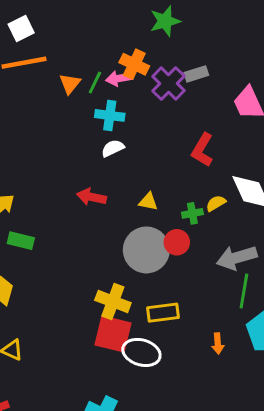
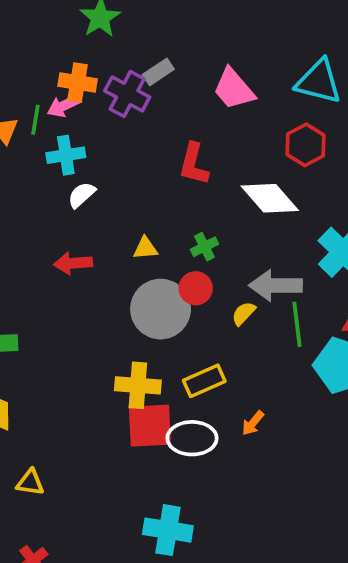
yellow semicircle: (216, 203) -> (244, 313), moved
gray arrow: (237, 258) -> (276, 285), turned 33
orange arrow: (218, 343) -> (253, 423), moved, turned 60

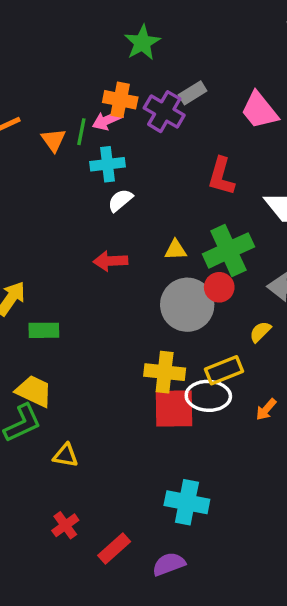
green cross: (204, 247) -> (228, 250), size x2.0
yellow semicircle: (244, 313) -> (260, 332), moved
white ellipse: (192, 438) -> (208, 396), moved

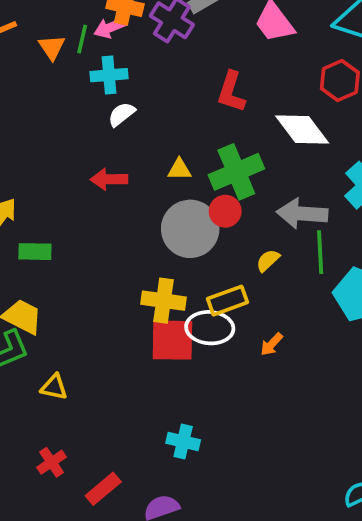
cyan cross: (187, 502) -> (183, 442), size x0.7

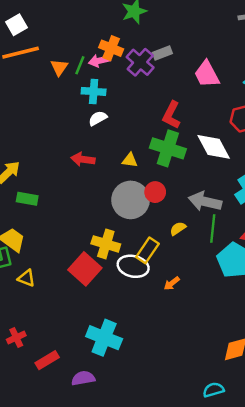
green cross: (236, 172) -> (168, 148), moved, turned 32
yellow rectangle: (227, 301) -> (147, 250), turned -45
red square: (172, 340) -> (85, 269), moved, turned 32
yellow triangle: (54, 387) -> (26, 278), moved
cyan cross: (183, 442) -> (104, 338), size x1.6

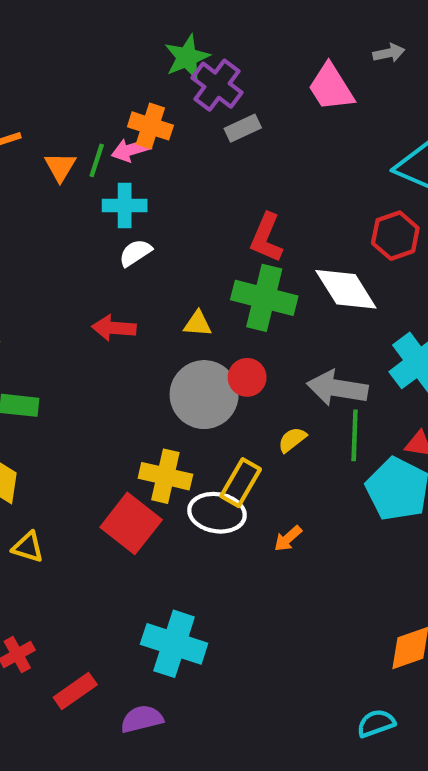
purple cross: (140, 62) -> (217, 85), moved
pink trapezoid: (207, 74) -> (331, 87), moved

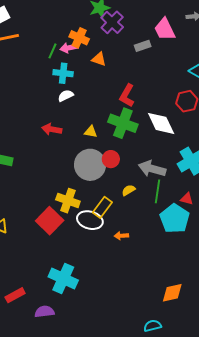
gray rectangle: (243, 128) -> (143, 46), moved
orange triangle: (60, 167) -> (99, 59), moved, turned -49
orange arrow: (288, 539) -> (121, 236), turned 32

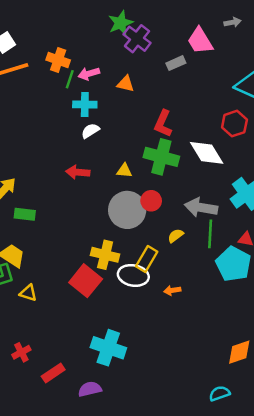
orange cross: (79, 38) -> (58, 60), moved

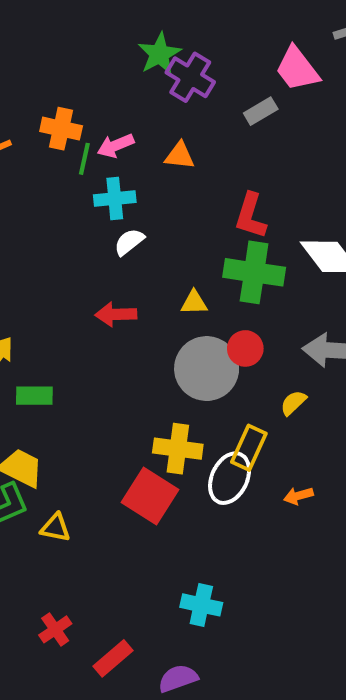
white ellipse: (133, 275) -> (230, 478), turned -68
cyan cross: (108, 348) -> (201, 605), size x0.7

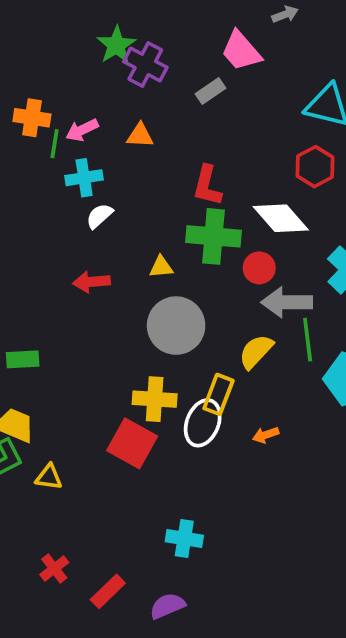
red circle: (245, 348) -> (259, 268), moved
yellow semicircle: (293, 403) -> (256, 352), size x1.5

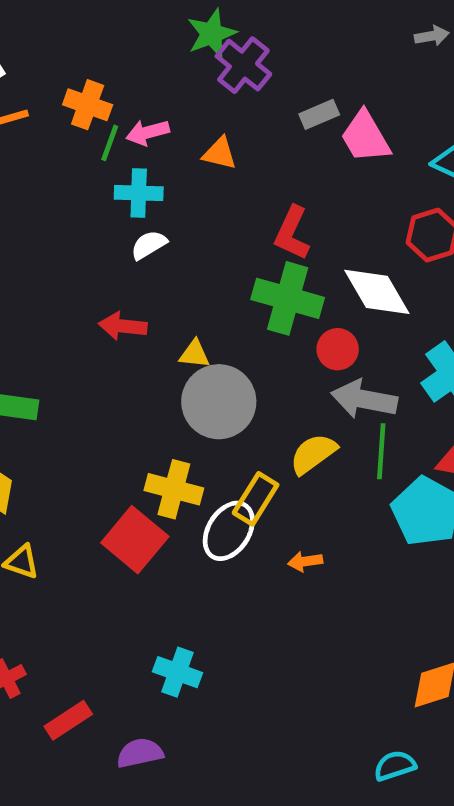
pink trapezoid: (241, 51) -> (365, 137), moved
yellow triangle: (161, 267) -> (195, 354), moved

